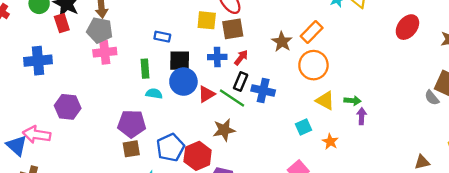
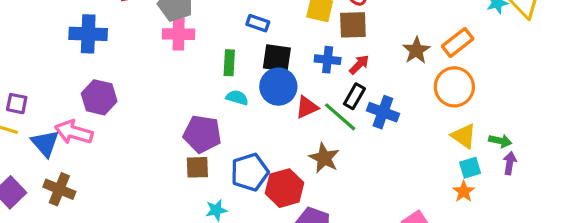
purple hexagon: (68, 107) -> (99, 97), moved
cyan square: (303, 127) -> (470, 168), moved
brown star: (224, 130) -> (324, 158), turned 30

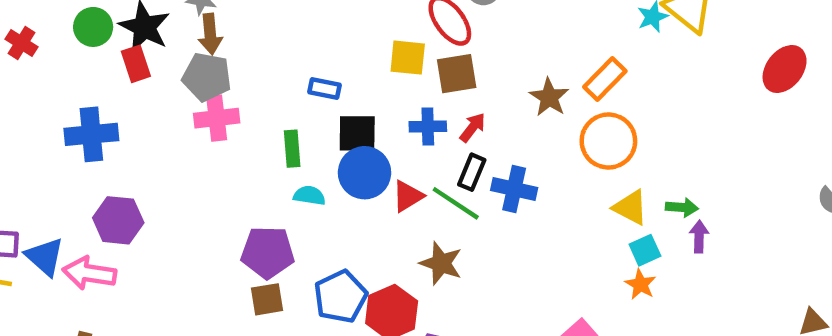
blue triangle: (45, 143) -> (45, 257), moved

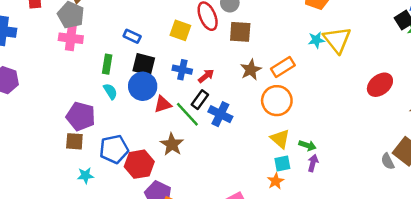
brown square: (457, 74) -> (240, 32), moved
cyan semicircle: (309, 195) -> (110, 91), turned 35

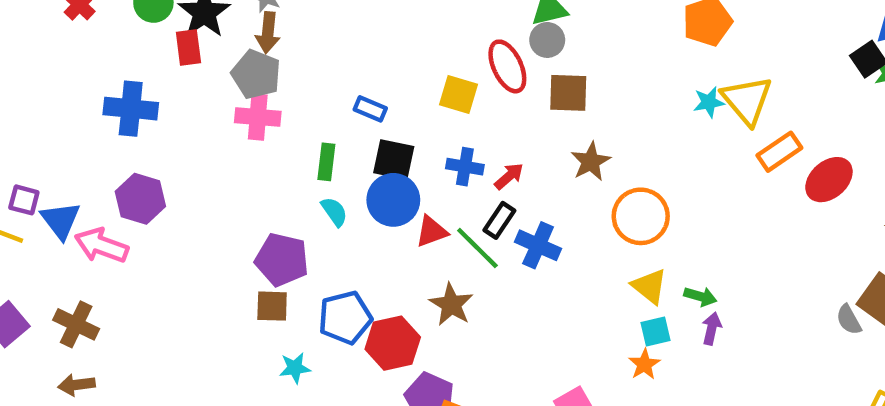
orange rectangle: (283, 67) -> (779, 152), moved

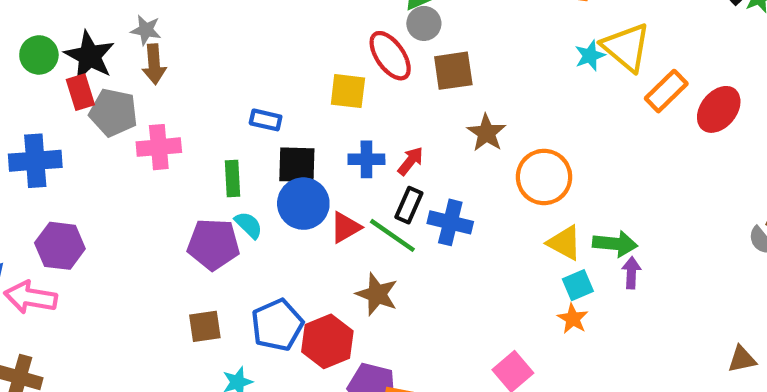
gray pentagon: (256, 74) -> (113, 113), moved
purple pentagon: (282, 260) -> (213, 244), moved
green arrow: (700, 296) -> (615, 244), size x1.4

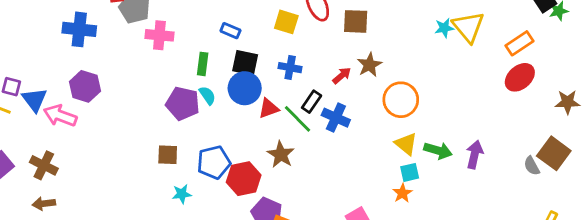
orange rectangle: (666, 91) -> (519, 43), moved
red arrow: (411, 161) -> (342, 76), moved
purple arrow: (631, 273) -> (475, 155), moved, size x1.4

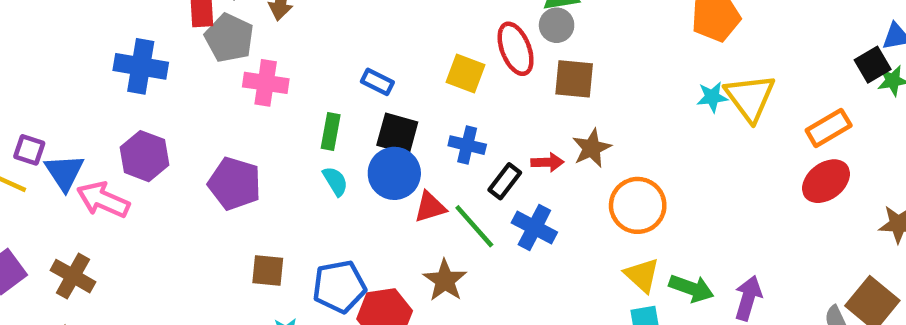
red arrow: (342, 76) -> (547, 162), turned 36
black rectangle: (312, 102) -> (505, 181), moved
purple pentagon: (183, 103) -> (235, 184), moved

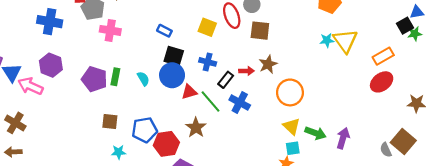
green rectangle: (331, 132) -> (115, 77), moved

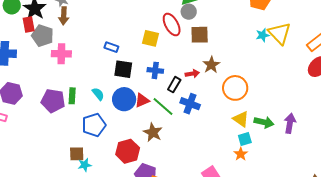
blue circle: (172, 75) -> (124, 99), moved
brown square: (110, 122) -> (77, 154), moved
blue pentagon: (145, 130) -> (94, 125), moved

